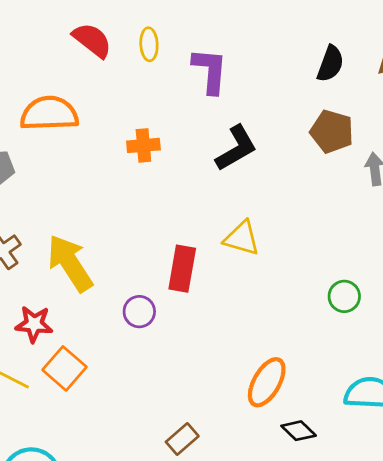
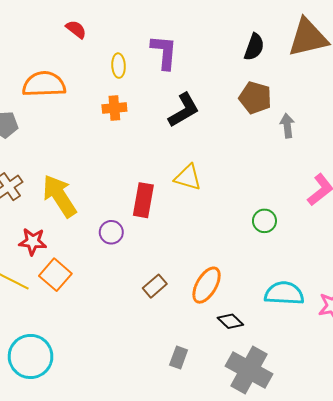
red semicircle: (92, 40) -> (76, 29), size x0.7
yellow ellipse: (149, 44) -> (119, 66), moved
brown rectangle: (182, 439) -> (155, 286), moved

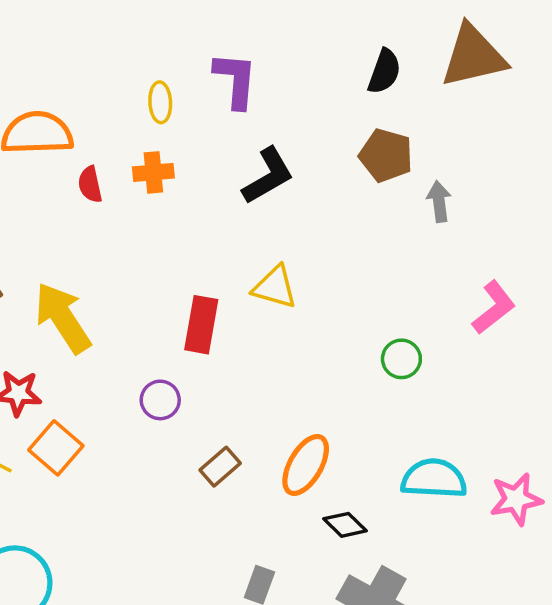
red semicircle: (76, 29) -> (90, 184), moved, turned -140
purple circle: (111, 232) -> (160, 400), moved

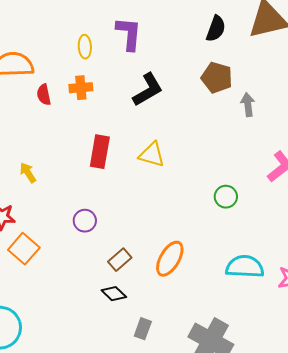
yellow arrow: (63, 318) -> (28, 173), size x0.5
red rectangle: (201, 325) -> (100, 152), moved
black diamond: (345, 525) -> (114, 294), moved

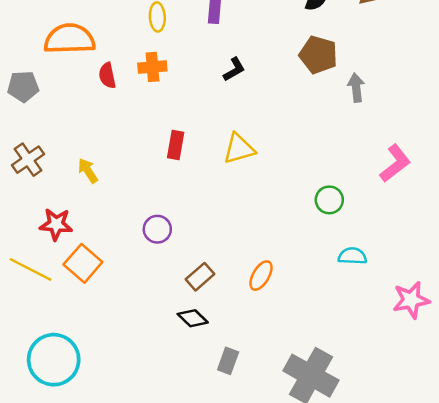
black L-shape: (148, 90) -> (234, 69), size x0.6
red rectangle: (100, 152) -> (176, 145), size x0.7
yellow triangle: (152, 155) -> (239, 149), turned -32
orange ellipse: (170, 259) -> (261, 276), size x0.7
cyan semicircle: (245, 267) -> (352, 256), moved, size x0.6

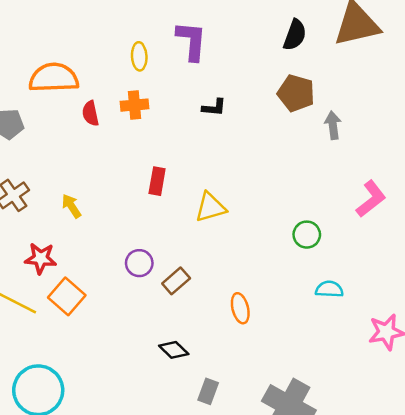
black L-shape: (234, 69) -> (214, 107), turned 35
yellow triangle: (239, 149) -> (211, 207), moved
orange ellipse: (261, 276) -> (240, 308), turned -44
brown rectangle: (200, 277) -> (176, 281), moved

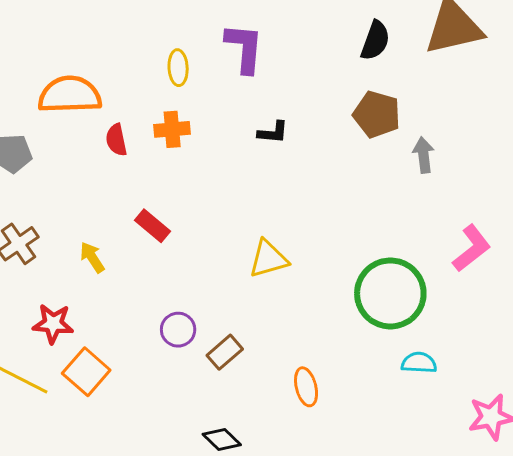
red rectangle: (157, 181) -> (152, 226), moved, turned -60
green circle: (307, 235) -> (390, 293), size x2.0

